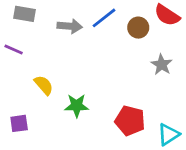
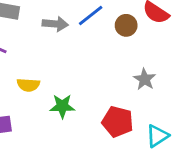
gray star: (162, 65) -> (145, 79), moved
yellow semicircle: (44, 85) -> (28, 85), turned 135

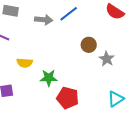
brown circle: (126, 25) -> (89, 45), moved
red pentagon: (118, 122) -> (68, 98), moved

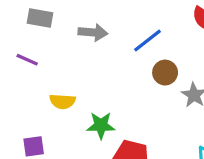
blue line: (69, 14) -> (147, 40), moved

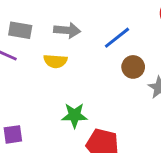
gray rectangle: (40, 18) -> (20, 30), moved
yellow semicircle: (62, 101) -> (55, 61), moved

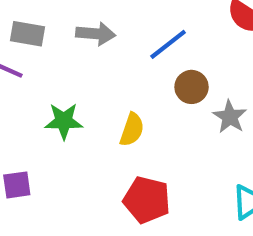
yellow semicircle: (55, 61) -> (132, 130), moved, turned -75
green star: (74, 115) -> (64, 121), moved

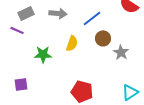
gray rectangle: (27, 34) -> (26, 13), turned -35
yellow semicircle: (132, 130) -> (72, 43), moved

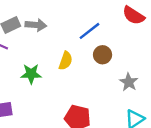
gray arrow: (58, 13) -> (36, 25), moved
gray star: (121, 52) -> (129, 82), moved

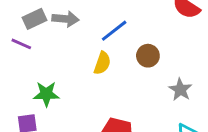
blue line: (89, 31) -> (114, 31), moved
green star: (31, 74) -> (46, 94), moved

